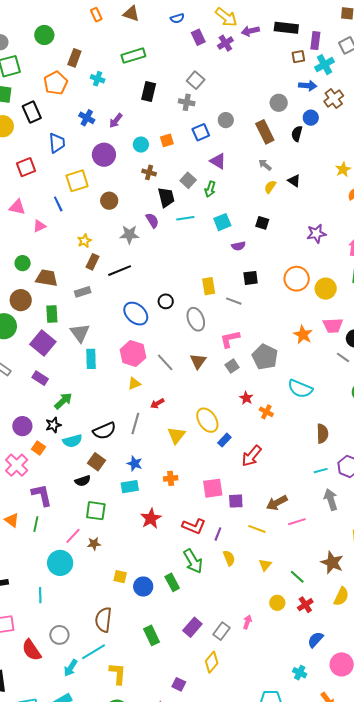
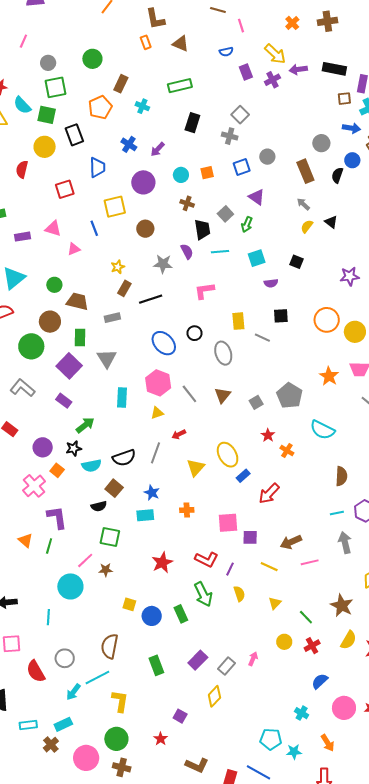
pink L-shape: (230, 339) -> (204, 291), moved
cyan rectangle: (91, 359) -> (122, 398), moved
red star: (151, 518) -> (162, 563), moved

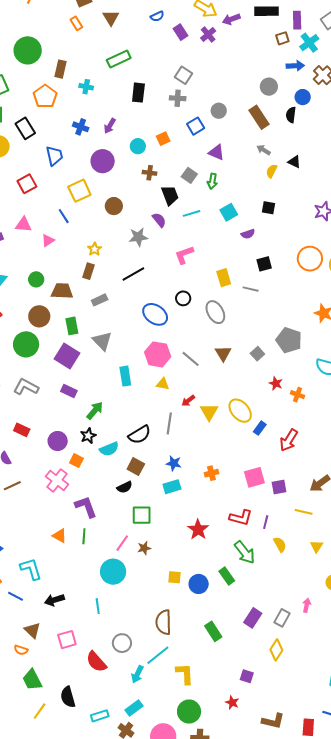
brown triangle: (181, 44) -> (111, 18), turned 48
green circle: (92, 59) -> (28, 50), size x1.4
brown rectangle: (124, 288) -> (89, 271), moved
yellow triangle: (157, 413) -> (163, 384), turned 40
yellow triangle: (196, 468) -> (209, 412), moved

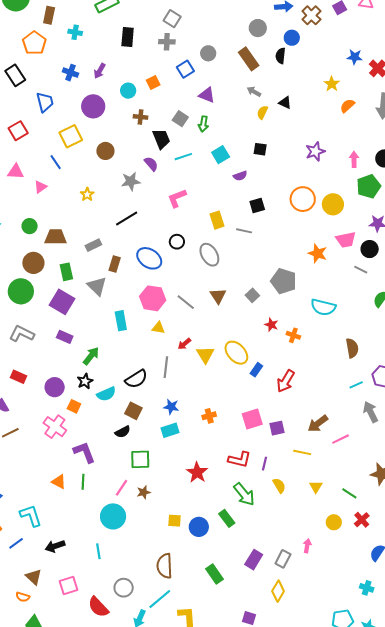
brown rectangle: (89, 271) -> (115, 264), moved
blue line: (16, 596) -> (16, 543), turned -63

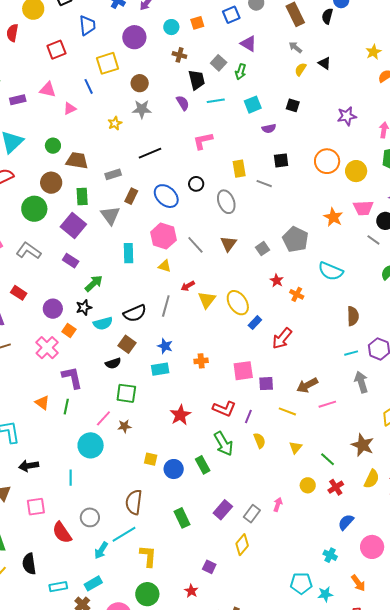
gray star: (131, 181) -> (142, 109), moved

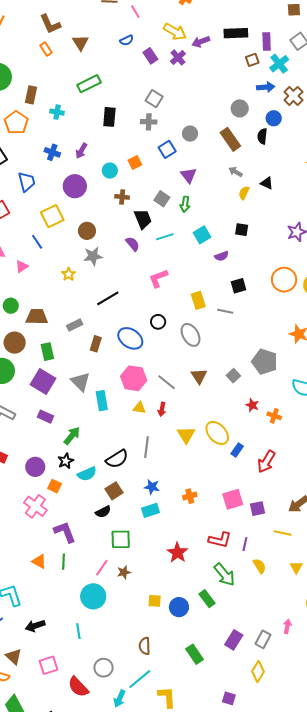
purple triangle: (248, 44) -> (189, 175), turned 30
gray triangle: (110, 215) -> (80, 382), moved
red arrow: (188, 286) -> (162, 409), moved, turned -40
brown square: (127, 344) -> (114, 491), turned 30
brown semicircle: (134, 502) -> (145, 646), size x0.7

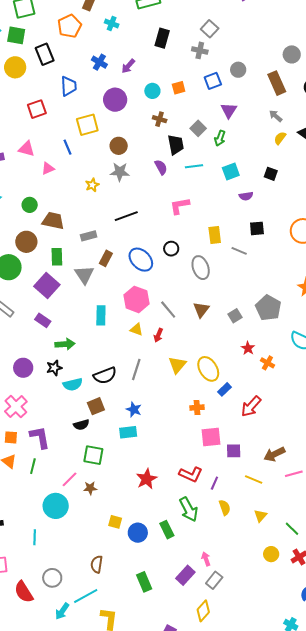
gray triangle: (80, 382) -> (84, 275), moved
green arrow: (72, 436) -> (65, 344), turned 36
orange square: (54, 486) -> (11, 437), moved, turned -32
orange cross: (190, 496) -> (197, 408), moved
pink arrow: (287, 626) -> (206, 559), moved, turned -40

